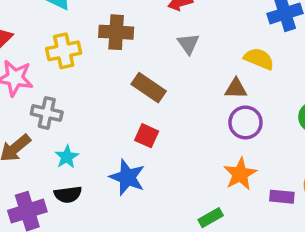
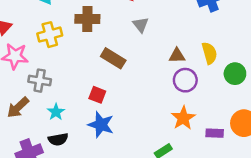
yellow semicircle: (259, 59) -> (209, 53), moved, turned 55
red square: (147, 136) -> (97, 95), moved

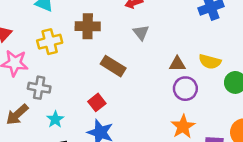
yellow semicircle: (209, 53) -> (210, 62), turned 120
red square: (97, 95) -> (97, 102), turned 30

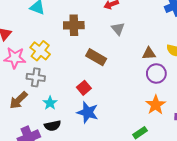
yellow cross: (50, 42) -> (40, 51), moved, turned -36

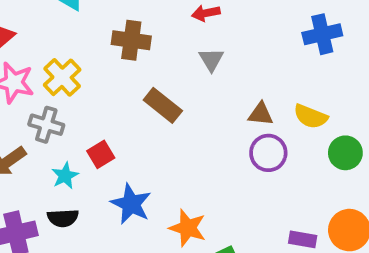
red square: (84, 88) -> (101, 154), moved
orange star: (156, 105) -> (188, 228), moved, turned -30

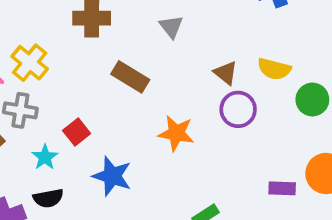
brown triangle: (261, 114) -> (226, 73), turned 40
orange star: (188, 228) -> (176, 133), moved

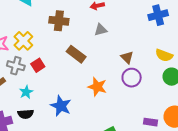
gray triangle: (171, 27) -> (101, 30), turned 48
yellow semicircle: (274, 69) -> (164, 55), moved
red square: (77, 132) -> (38, 65), moved

